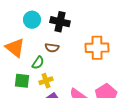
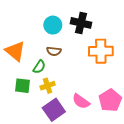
cyan circle: (32, 20) -> (53, 25), moved
black cross: (60, 22) -> (81, 23), moved

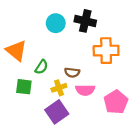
brown semicircle: (54, 51) -> (72, 72), moved
yellow cross: (48, 86) -> (59, 88), moved
pink semicircle: (81, 101) -> (85, 90), moved, turned -36

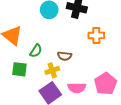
orange cross: (106, 51) -> (96, 35), size x0.7
pink semicircle: (85, 90) -> (77, 88), moved

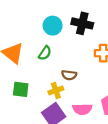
green semicircle: (36, 51) -> (45, 53), moved

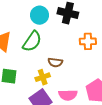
green semicircle: (45, 53) -> (32, 41), size x1.5

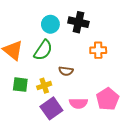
yellow cross: (43, 77) -> (44, 86), moved

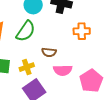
pink semicircle: (78, 103) -> (63, 70), moved

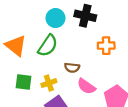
pink semicircle: (63, 70) -> (86, 86), turned 36

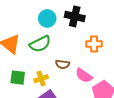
green semicircle: (48, 46) -> (40, 44), turned 30
pink semicircle: (86, 86) -> (84, 76), moved

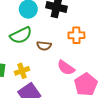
brown semicircle: (62, 64) -> (44, 46), moved

